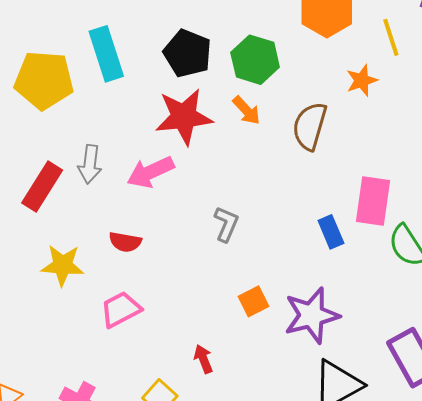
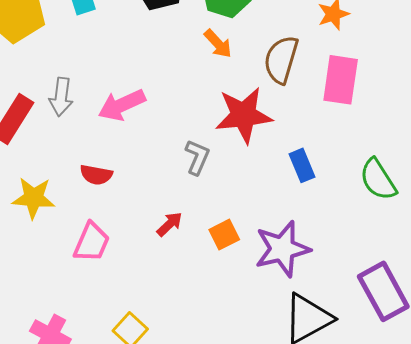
red star: (184, 117) -> (244, 115), moved
pink rectangle: (373, 201) -> (341, 80), moved
pink trapezoid: (121, 309) -> (92, 242), turned 141
red arrow: (203, 359) -> (170, 224), moved, turned 68

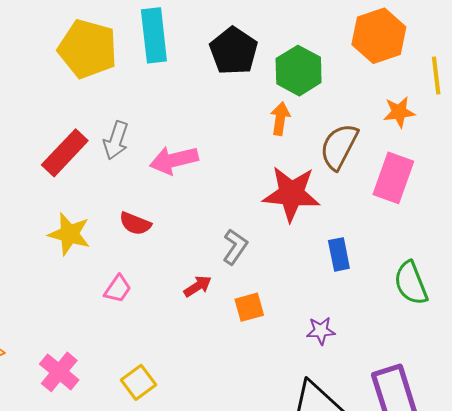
orange arrow: (218, 44) -> (280, 119), turned -140
gray L-shape: (197, 157) -> (235, 247), moved
pink trapezoid: (92, 242) -> (118, 289), size x0.7
purple star: (282, 249) -> (321, 331), moved, size x0.5

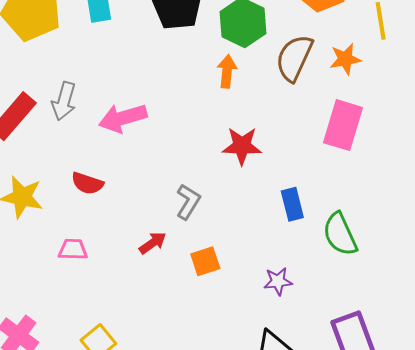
brown semicircle: (339, 147) -> (294, 58), moved
red star: (291, 194) -> (242, 146), size x0.7
green semicircle: (411, 283) -> (340, 234), moved
pink trapezoid: (118, 289) -> (73, 249), turned -120

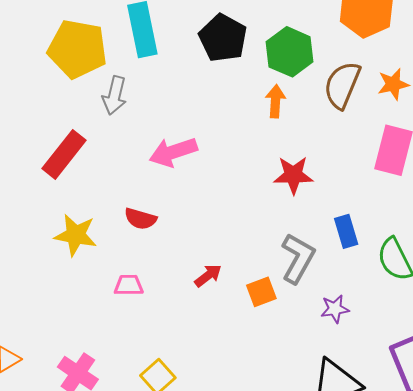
gray arrow: (64, 101) -> (115, 95), moved
gray L-shape: (188, 202) -> (298, 258), moved, size x1.4

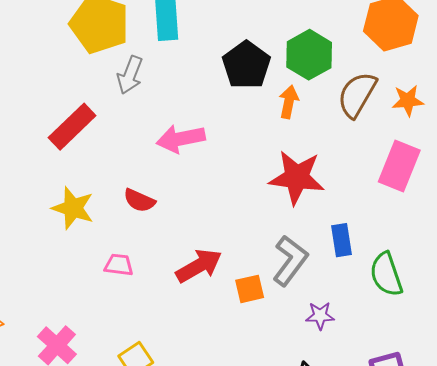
black pentagon: (223, 38) -> (246, 65), moved
red star: (293, 175) -> (297, 177), size x1.4
red arrow: (208, 276) -> (199, 266), size x1.6

